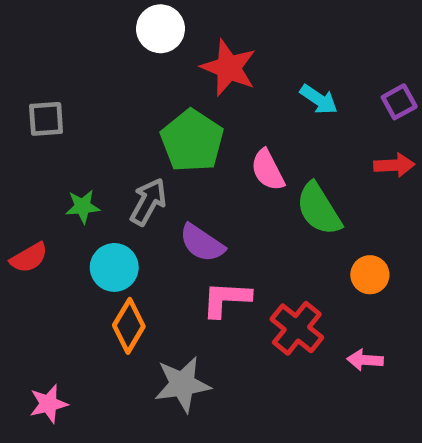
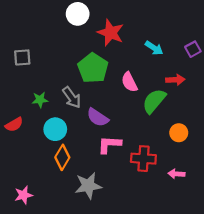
red arrow: (394, 165) -> (175, 80), moved
gray arrow: (148, 202) -> (72, 97), turned 115
green semicircle: (319, 209) -> (154, 101), turned 72
red cross: (297, 328) -> (143, 159), turned -35

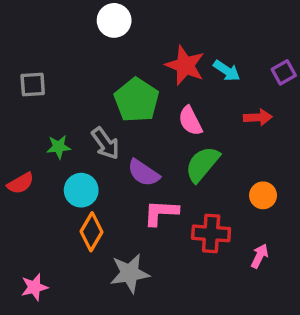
red star: (111, 33) -> (185, 65), moved
green semicircle: (154, 101) -> (202, 164), moved
pink arrow: (176, 174) -> (260, 256), turned 112

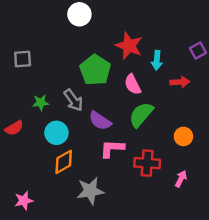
cyan arrow: (227, 71) -> (157, 60), moved, turned 60
orange diamond: (92, 232) -> (64, 162), turned 30

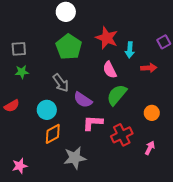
green pentagon: (95, 70) -> (69, 47), moved
green star: (41, 103) -> (22, 72), moved
red cross: (147, 163) -> (122, 135), turned -30

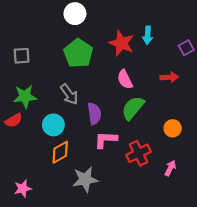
cyan arrow: (130, 50) -> (148, 35), moved
green star: (22, 72) -> (25, 97), moved, size x1.5
purple semicircle: (83, 100) -> (94, 114), turned -132

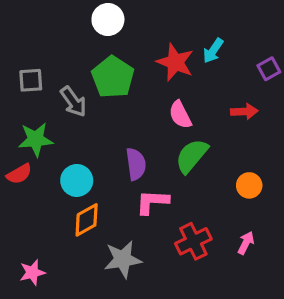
cyan arrow: (148, 35) -> (213, 51), turned 30
gray arrow: (69, 94) -> (73, 102), moved
red cross: (139, 153) -> (193, 241), moved

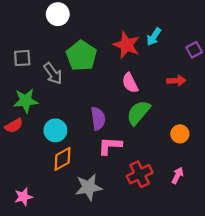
white circle: (108, 20) -> (58, 14), moved

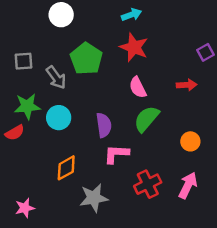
cyan arrow: (154, 37) -> (131, 15), moved, turned -144
cyan circle: (55, 130) -> (59, 118), moved
pink arrow: (178, 175) -> (188, 185), size x1.5

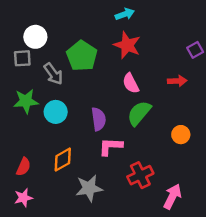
white circle: (61, 15) -> (35, 37), moved
red semicircle: (15, 133) -> (23, 167), moved, turned -36
pink arrow: (188, 185) -> (172, 197), moved

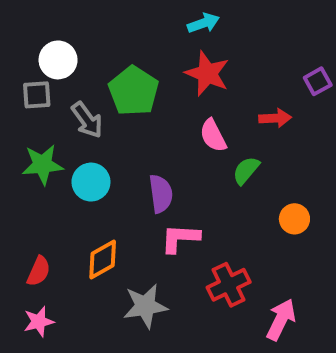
red arrow: (177, 81) -> (275, 118), moved
green semicircle: (139, 113) -> (246, 170), moved, size x0.7

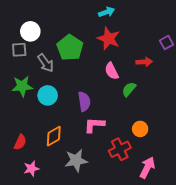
orange circle: (294, 219) -> (140, 129), moved
pink star: (39, 322) -> (31, 169), moved

